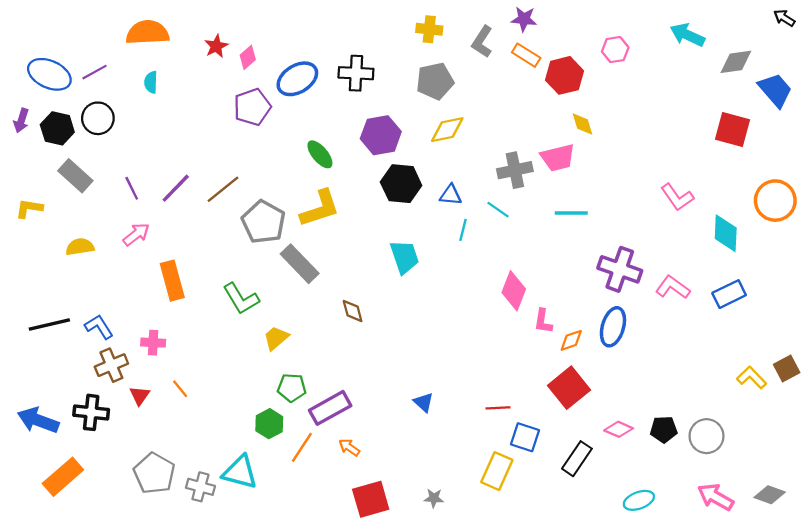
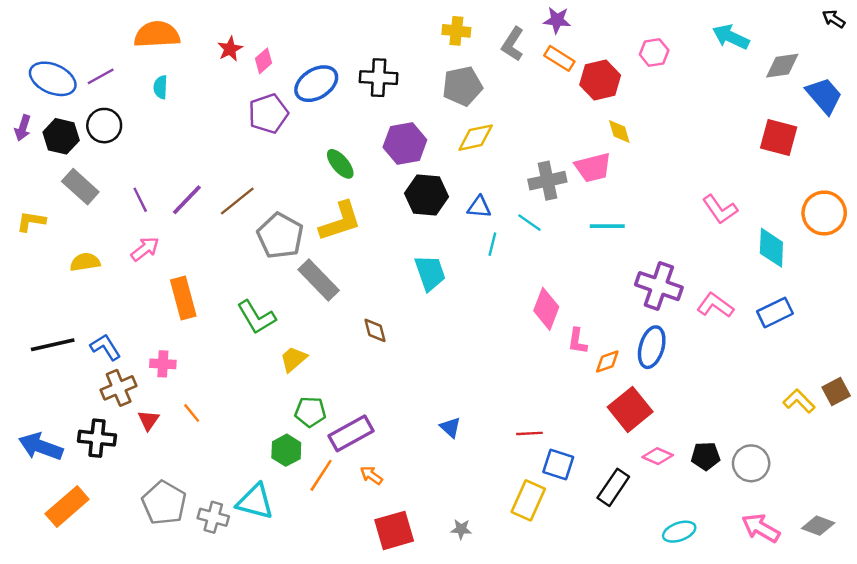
red square: (569, 388) -> (630, 409), moved

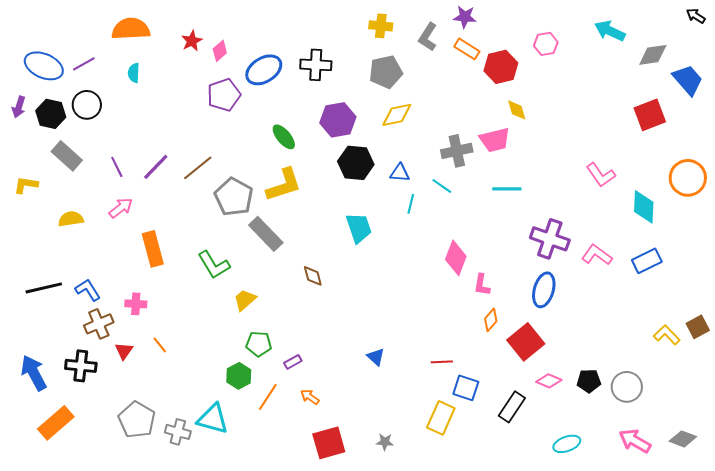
red square: (779, 138) -> (650, 115), turned -36
orange diamond: (607, 362) -> (491, 320), moved, turned -30
purple rectangle: (351, 433) -> (293, 362), size x0.5
blue arrow: (41, 447) -> (34, 373), turned 42

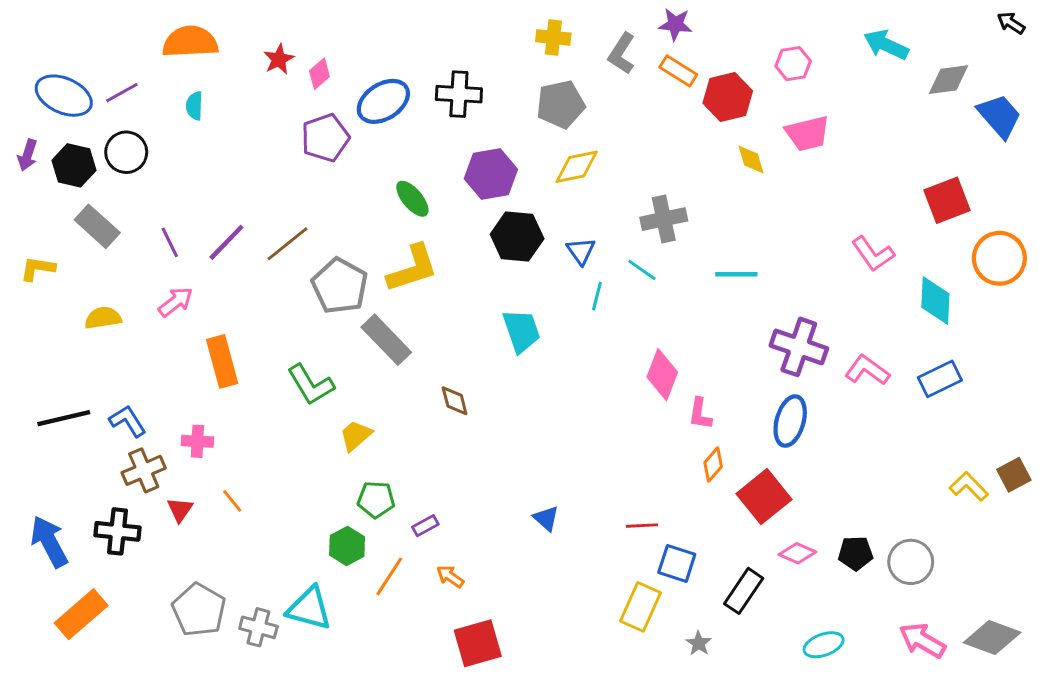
red square: (650, 115) -> (947, 200), moved
pink trapezoid: (495, 140) -> (808, 133), moved
blue triangle: (400, 173) -> (581, 251), turned 50
gray diamond: (683, 439) -> (992, 637), size x1.4
gray star: (385, 442) -> (699, 643), moved, turned 30

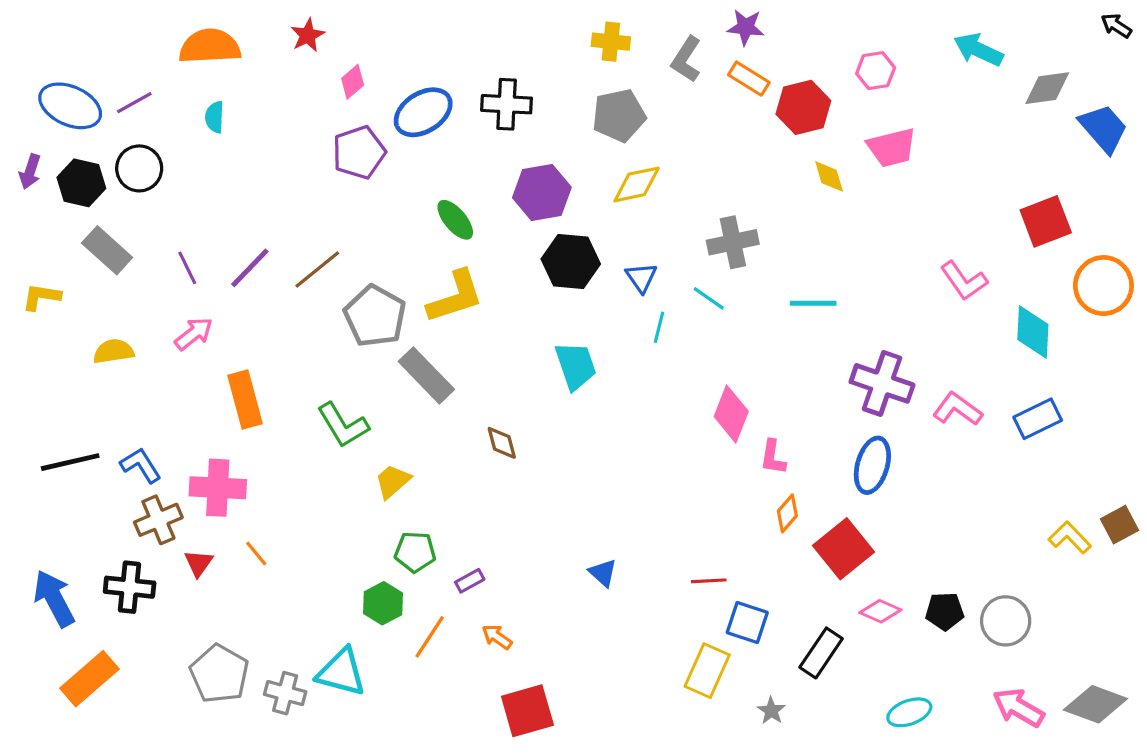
red star: (279, 59) -> (308, 35), moved
pink cross: (197, 441) -> (218, 488), size x1.6

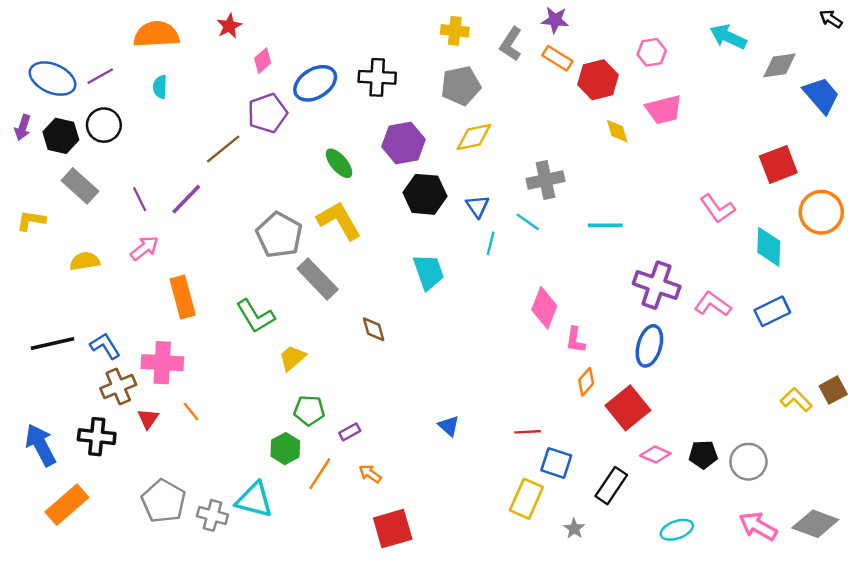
brown line: (317, 270) -> (223, 149), moved
yellow L-shape: (455, 297) -> (339, 221), turned -102

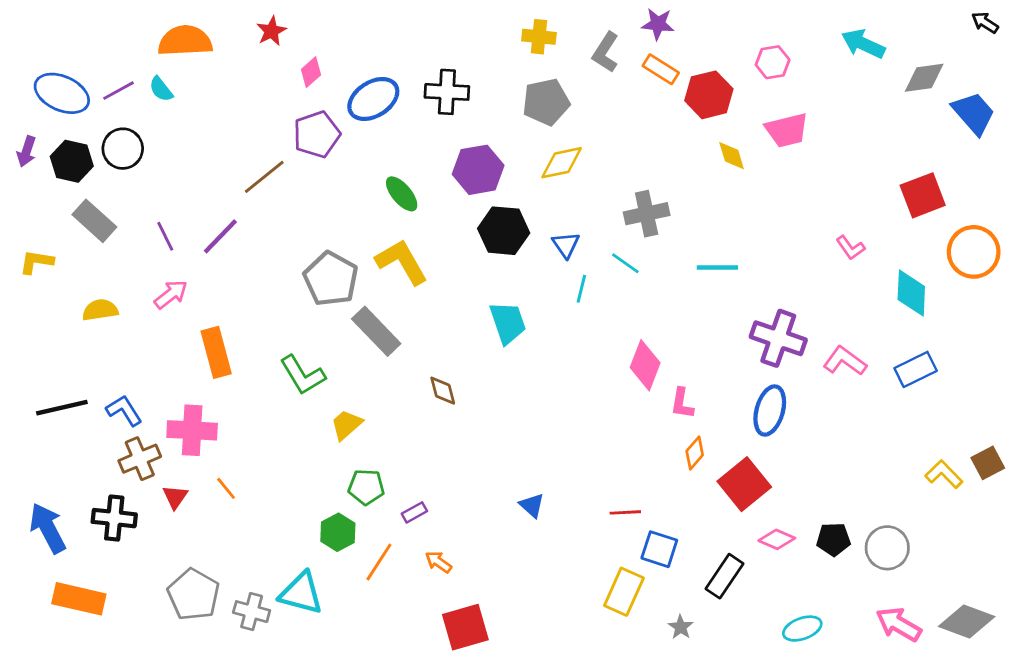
cyan semicircle: (160, 87) -> (161, 89), moved, turned -40
pink L-shape: (717, 209) -> (850, 248), size x0.7
orange rectangle: (67, 505) -> (79, 599), turned 54

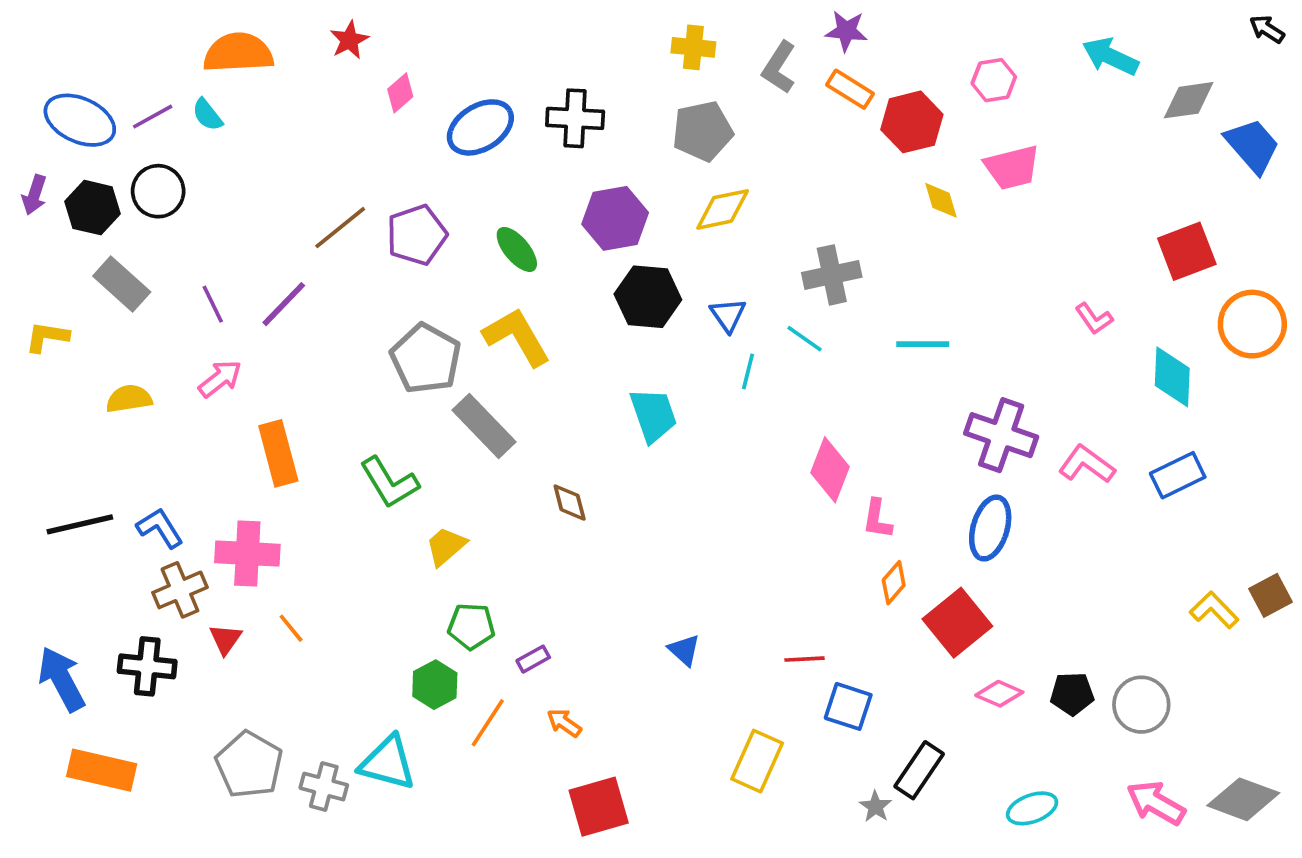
purple pentagon: (317, 134) -> (417, 235), moved
black rectangle: (724, 576) -> (919, 770), moved
yellow rectangle: (624, 592) -> (757, 761), moved

